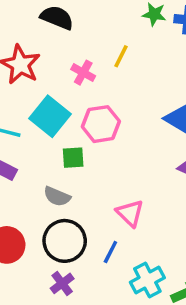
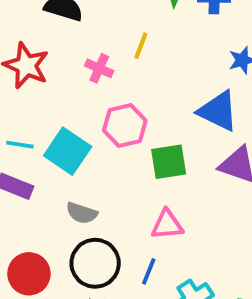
cyan square: (50, 116) -> (68, 151), moved
green square: (73, 158) -> (169, 162), moved, size x1.4
pink triangle: (130, 213) -> (167, 225), turned -44

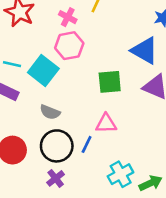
pink hexagon: (125, 125) -> (69, 46), moved
blue line: (149, 271) -> (87, 144), moved

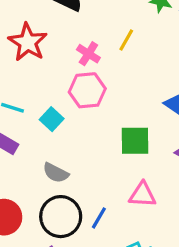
cyan square: (43, 71) -> (52, 119), size x0.6
pink triangle: (106, 124) -> (142, 195), moved

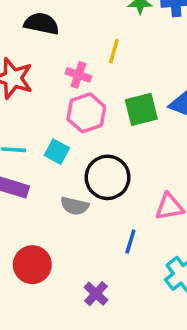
green square: (135, 141) -> (141, 109), moved
black circle: (61, 217) -> (108, 177), moved

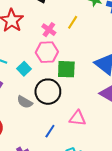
green square: (141, 109) -> (66, 69), moved

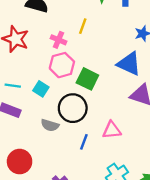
green square: (66, 69) -> (87, 79), turned 36
blue line: (50, 131) -> (84, 142), moved

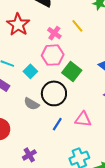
yellow line: (83, 26) -> (77, 26), turned -72

